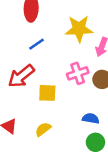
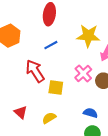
pink cross: (78, 73) -> (83, 73), turned -30
red arrow: (21, 76) -> (35, 71), turned 90

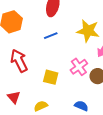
red arrow: (35, 71) -> (19, 61), moved

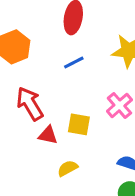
red triangle: (14, 97) -> (48, 135), moved, turned -32

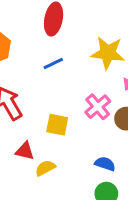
red triangle: (48, 135) -> (25, 151), moved

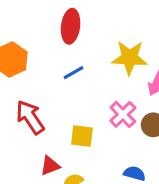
red triangle: (25, 151) -> (50, 166), turned -30

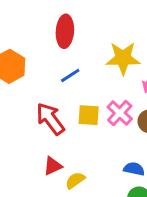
red arrow: (30, 117) -> (50, 119), moved
yellow square: (82, 136) -> (89, 115), moved

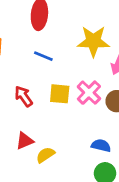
blue line: (70, 76) -> (43, 56), turned 54
red arrow: (50, 119) -> (24, 96), size x0.7

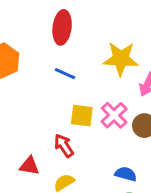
red arrow: (24, 96) -> (64, 146), moved
red triangle: (25, 141) -> (29, 166), moved, turned 30

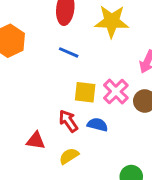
yellow star: (121, 59) -> (112, 21), moved
blue semicircle: (126, 174) -> (97, 125), moved

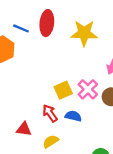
blue line: (69, 52) -> (21, 28), moved
yellow square: (85, 92) -> (63, 90), turned -30

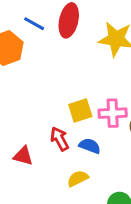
pink cross: (88, 89) -> (113, 113), turned 36
yellow semicircle: (51, 141) -> (78, 179), moved

